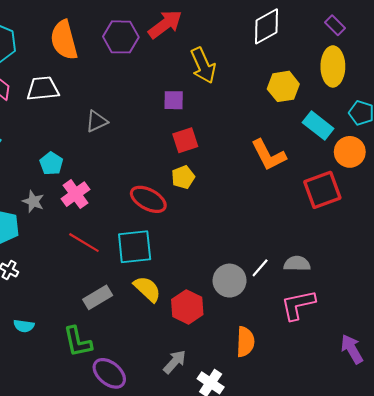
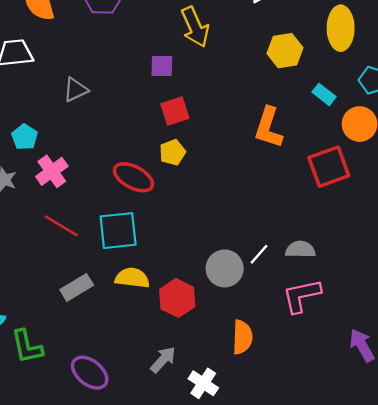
cyan rectangle: (318, 126) -> (324, 94), size x0.7
orange L-shape: (269, 155) -> (268, 128), turned 45
yellow semicircle: (147, 289) -> (132, 278), turned -36
green L-shape: (78, 342) -> (27, 347), moved

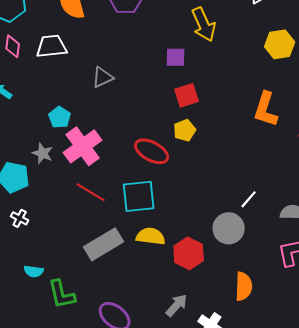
pink cross: (52, 171) -> (83, 146), size x1.4
white line: (259, 254) -> (249, 199), moved
gray rectangle: (77, 287) -> (104, 244), size x1.4

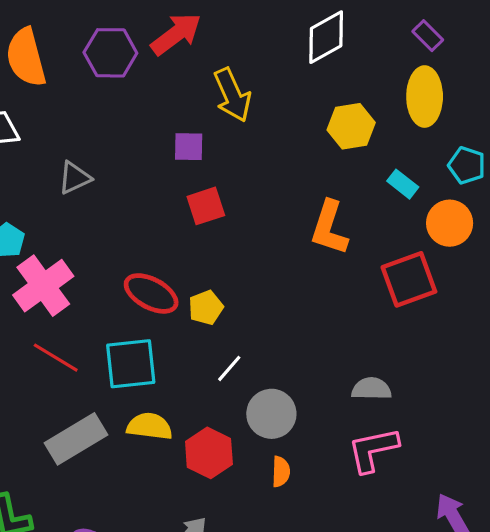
yellow pentagon: (185, 130) -> (206, 308), moved
white line: (249, 199) -> (229, 368), moved
orange semicircle: (244, 286) -> (281, 472), moved, size x0.7

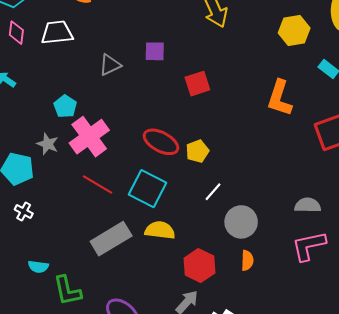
purple square: (189, 147) -> (155, 51), moved
cyan square: (131, 364) -> (147, 189), turned 33
red hexagon: (209, 453) -> (199, 266), moved

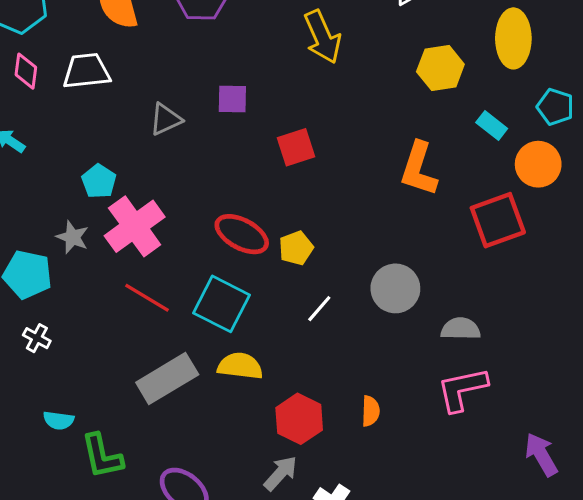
gray circle: (241, 222) -> (395, 288), moved

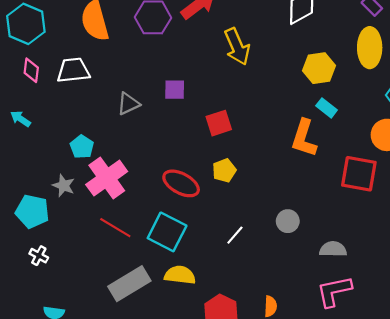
cyan rectangle: (492, 125) -> (327, 108), moved
red square: (498, 220) -> (359, 174), turned 30
yellow pentagon: (296, 248) -> (224, 170), moved
gray circle: (395, 288) -> (288, 221), size x0.7

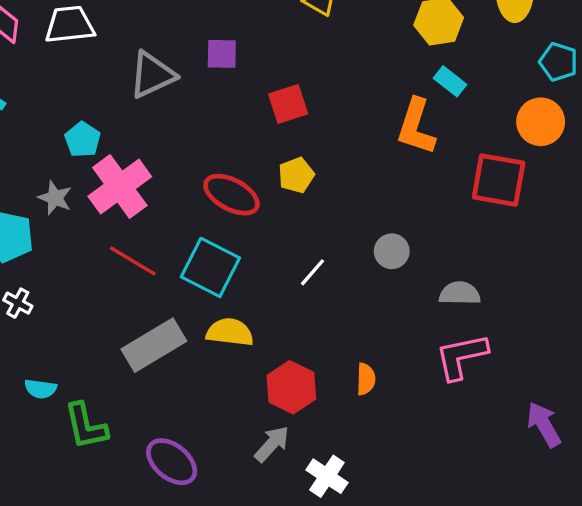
gray triangle: (128, 104) -> (152, 75), size x1.4

